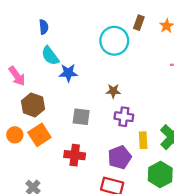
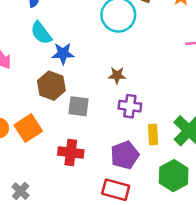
brown hexagon: (33, 105) -> (51, 86), moved

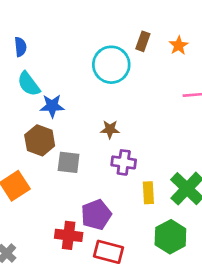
red cross: (71, 152) -> (69, 235), moved
purple pentagon: (125, 155) -> (96, 215), moved

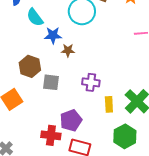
cyan semicircle: (29, 84) -> (35, 17), moved
blue star: (52, 106) -> (53, 35), moved
brown star: (110, 129) -> (68, 50), moved

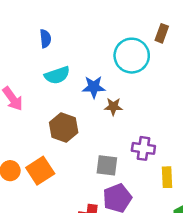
cyan semicircle: (35, 17) -> (57, 75), moved, turned -72
gray square: (51, 82) -> (107, 165), moved

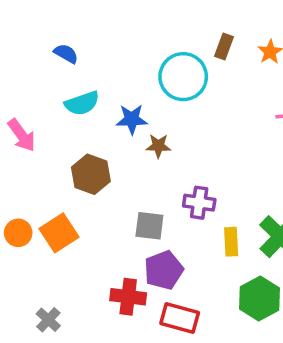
blue semicircle: (45, 39) -> (66, 54), turned -54

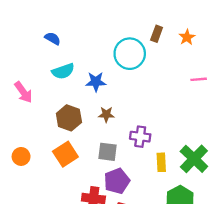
brown star: (158, 146) -> (106, 114), moved
orange square: (59, 233) -> (65, 154), moved

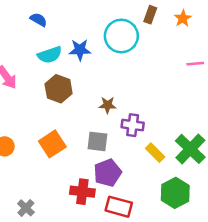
blue star: (96, 82) -> (80, 50), moved
brown star: (106, 114) -> (108, 105), moved
brown hexagon: (69, 118) -> (59, 89), moved
yellow rectangle: (161, 162) -> (155, 153), turned -42

